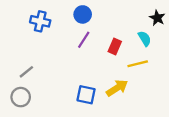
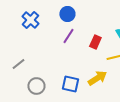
blue cross: (40, 21) -> (30, 20), turned 30
gray circle: (21, 97) -> (36, 86), moved

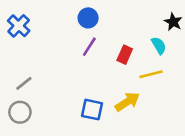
blue cross: (30, 20) -> (19, 26), moved
gray circle: (36, 86) -> (20, 112), moved

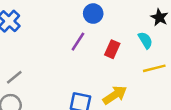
blue circle: (88, 18) -> (93, 14), moved
yellow line: (151, 74) -> (154, 68), moved

